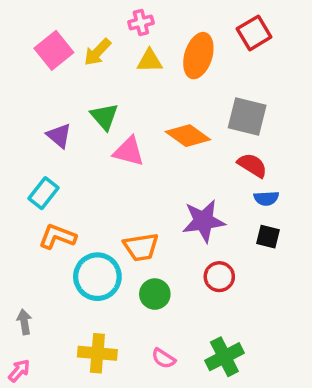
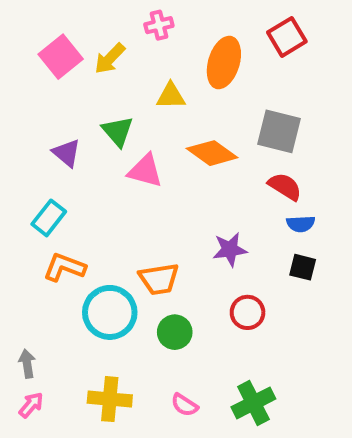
yellow triangle: (150, 61) -> (171, 96), moved
purple star: (204, 221) -> (230, 249), size x0.7
pink arrow: (19, 371) -> (31, 405), moved

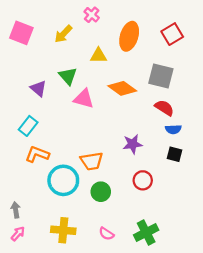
pink cross: (159, 25) -> (92, 15), turned -35
red square: (287, 37) -> (172, 34), moved
pink square: (61, 57) -> (21, 33), moved, turned -30

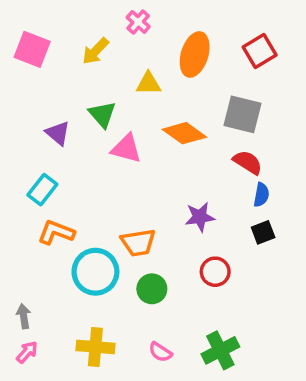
blue semicircle: (173, 129) -> (261, 195), turned -77
black square: (174, 154) -> (263, 232), turned -35

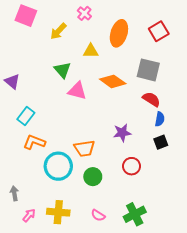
pink square: (32, 49) -> (26, 16), moved
purple triangle: (58, 133) -> (12, 81), moved
pink arrow: (27, 352) -> (29, 215), moved

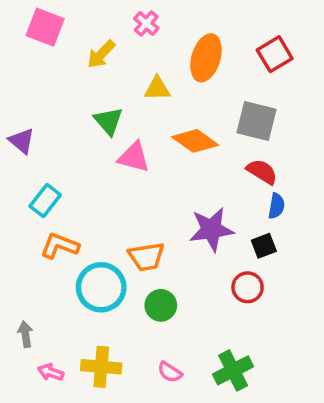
purple star: (122, 133) -> (211, 229), size x1.4
black square: (161, 142) -> (264, 246), moved
red circle: (132, 166) -> (248, 287), moved
pink arrow: (29, 215) -> (51, 372), turned -112

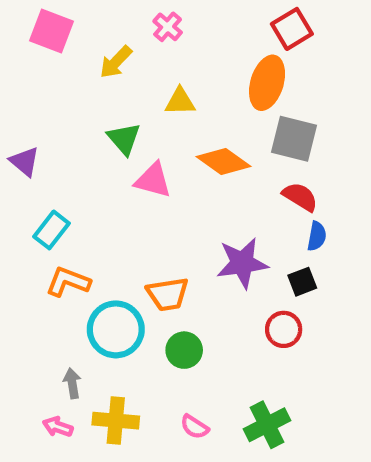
red square: (275, 54) -> (292, 29), moved
orange ellipse: (206, 58) -> (267, 83), moved
gray arrow: (25, 334) -> (72, 383), moved

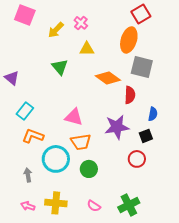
pink cross: (168, 27) -> (81, 23), moved
pink triangle: (153, 180) -> (74, 117), moved
red semicircle: (300, 197) -> (130, 95), moved, turned 60
gray arrow: (72, 383) -> (28, 175), moved

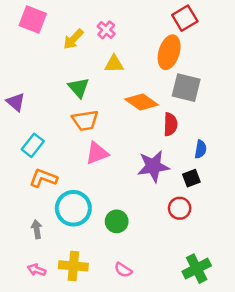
pink triangle: (74, 117) -> (97, 153), turned -36
orange trapezoid: (81, 142) -> (85, 120), moved
green cross: (129, 205) -> (197, 269), moved

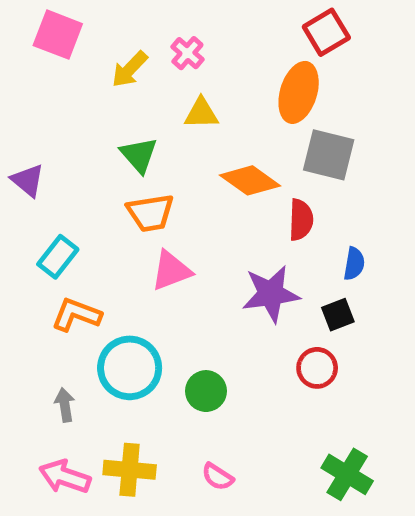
green cross: (197, 269) -> (347, 474), turned -32
pink arrow: (37, 270) -> (65, 477), size x1.5

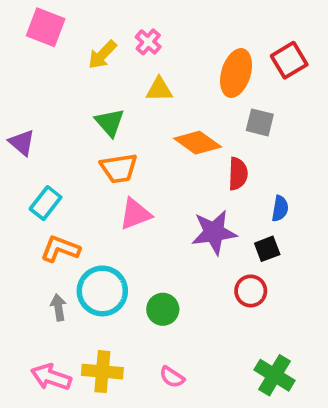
red square: (326, 32) -> (289, 60), moved
gray square: (329, 155) -> (260, 122), size x0.7
gray arrow: (65, 405) -> (58, 307), moved

